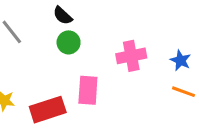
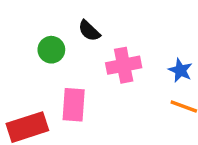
black semicircle: (63, 16) -> (89, 31), moved

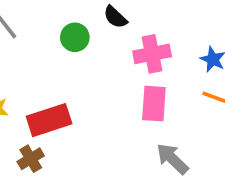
pink rectangle: (74, 105) -> (154, 104), moved

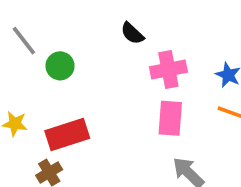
green circle: (75, 37) -> (60, 66), moved

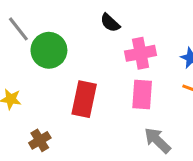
green circle: (60, 66) -> (49, 50), size x1.5
red rectangle: (67, 135) -> (84, 99), moved, turned -60

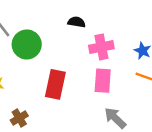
black semicircle: (110, 23) -> (77, 22), turned 147

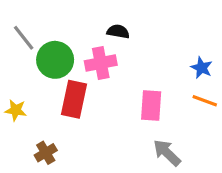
pink cross: (101, 47) -> (101, 63), moved
red rectangle: (55, 84) -> (74, 99), moved

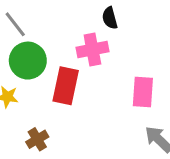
black semicircle: (118, 31) -> (110, 18), turned -115
green circle: (55, 60) -> (28, 61), moved

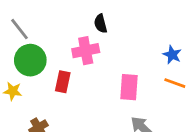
red rectangle: (66, 86) -> (63, 82), size x0.7

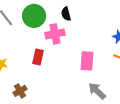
green circle: (30, 60) -> (34, 16), moved

